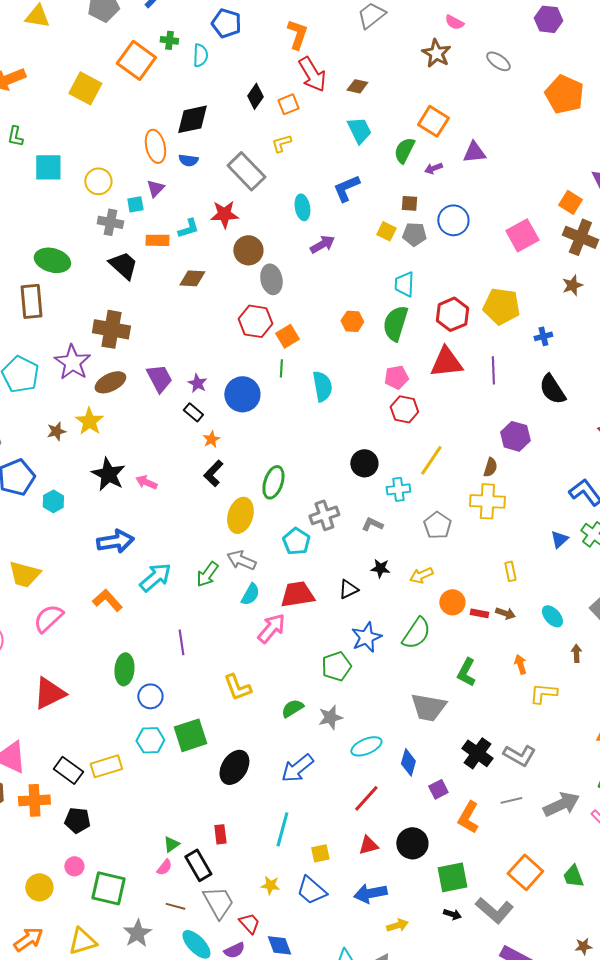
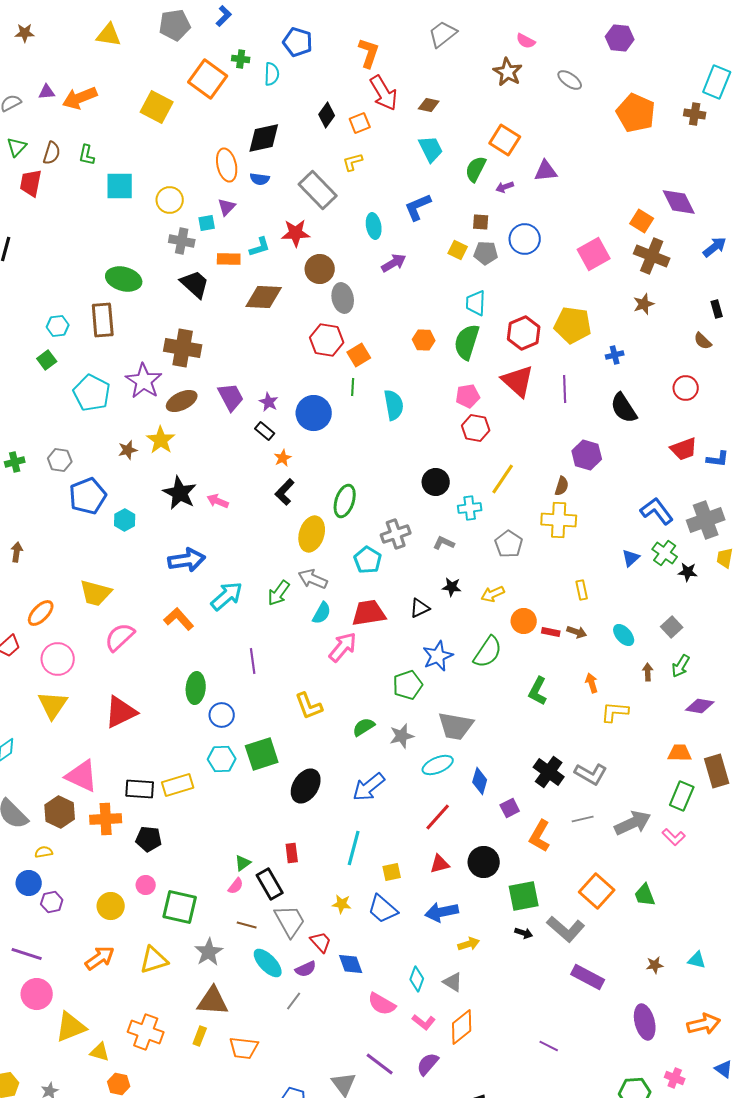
brown diamond: (192, 278) -> (264, 297), size x1.4
red triangle: (446, 362) -> (518, 381), turned 48
gray trapezoid: (428, 707) -> (456, 726), moved
black rectangle: (68, 770) -> (140, 789), turned -32

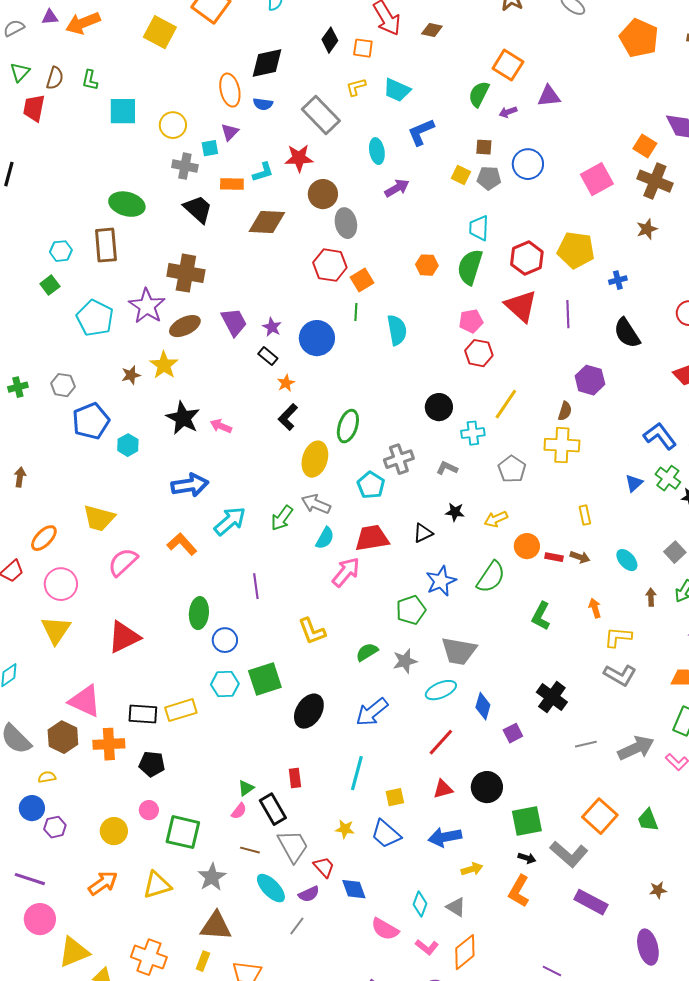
orange square: (360, 123) -> (363, 48), turned 30
cyan trapezoid: (431, 149) -> (397, 90), moved, turned 140
gray L-shape: (591, 774) -> (620, 675), moved
orange L-shape: (540, 836) -> (519, 891), moved

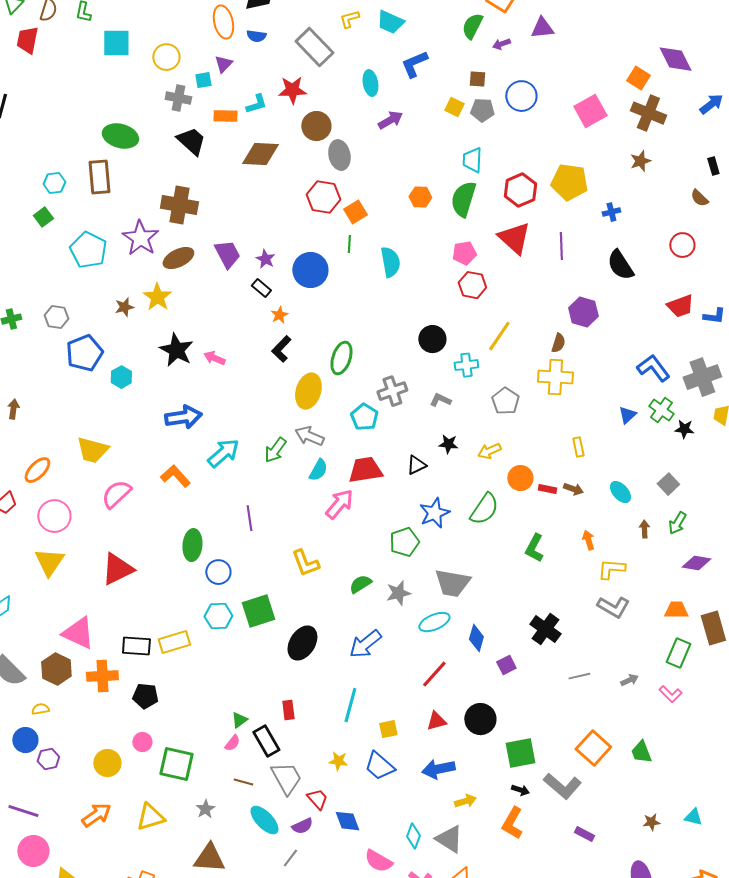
gray arrow: (636, 748) -> (629, 680), size x0.5
gray star: (212, 877) -> (205, 809), size x0.7
purple rectangle: (591, 902) -> (584, 834), size x0.6
gray triangle: (456, 907) -> (449, 839), size x1.4

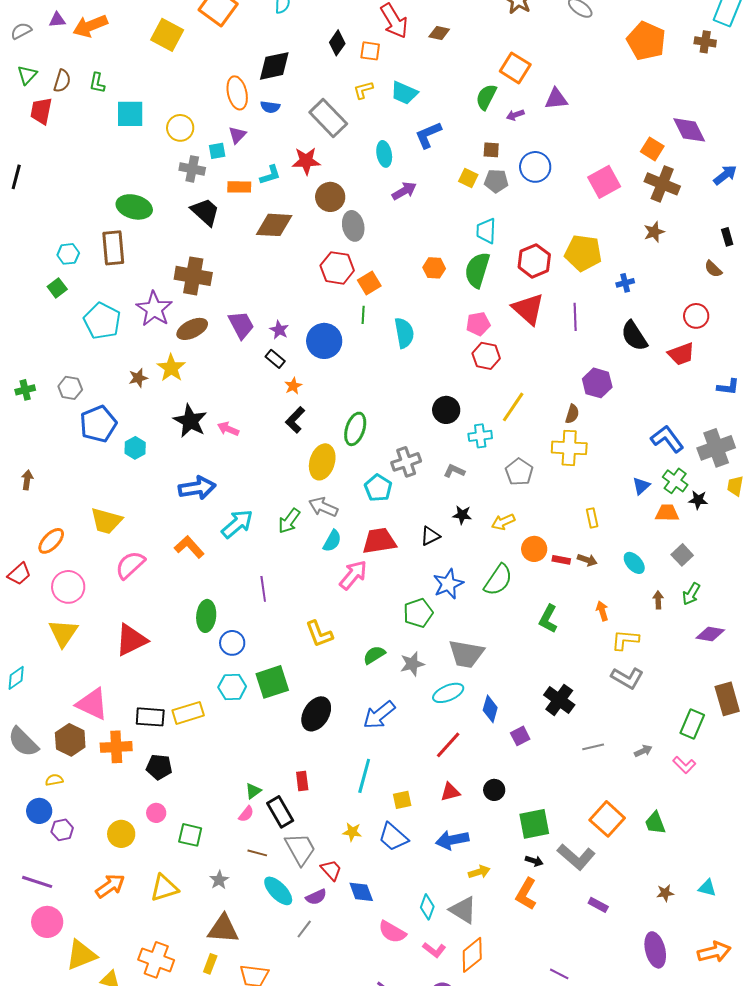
red trapezoid: (680, 306) -> (681, 354), moved
orange trapezoid: (676, 610) -> (667, 513), moved
black circle: (480, 719) -> (494, 790), size x0.7
green square: (176, 764) -> (190, 835), size x0.7

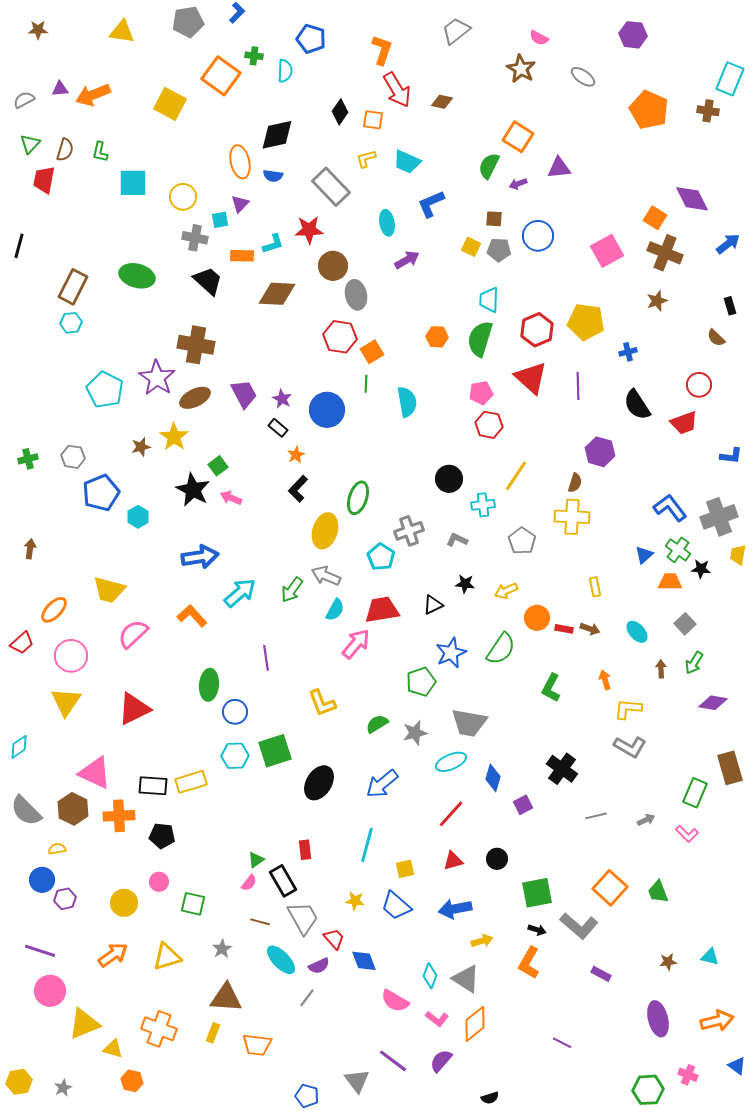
brown rectangle: (113, 248) -> (73, 287), moved, turned 32
green square: (57, 288) -> (218, 466), moved

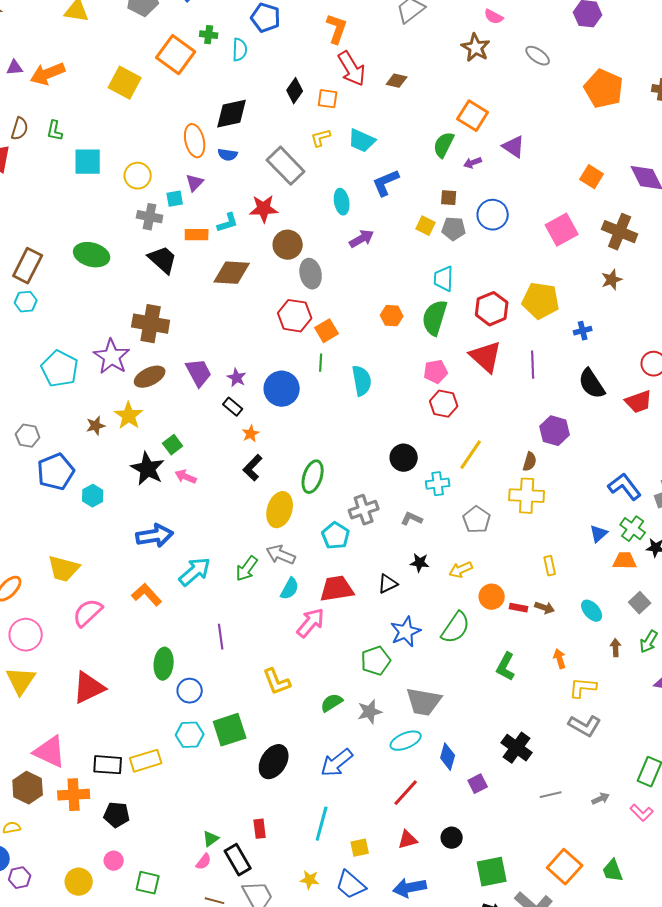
purple triangle: (559, 168) -> (514, 147), turned 40
orange square: (655, 218) -> (592, 177), moved

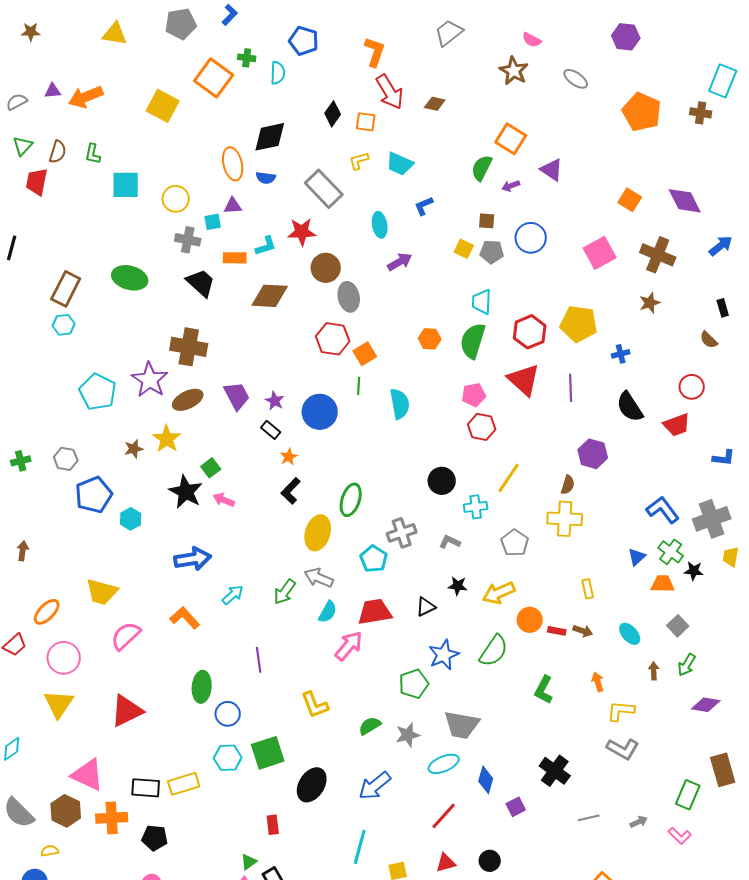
purple triangle: (195, 183) -> (233, 206), turned 42
blue L-shape: (386, 183) -> (424, 206), size x0.7
yellow arrow: (461, 570) -> (499, 593), size x1.4
cyan arrow: (195, 572) -> (233, 595), size x0.7
red rectangle: (260, 829) -> (273, 825), moved

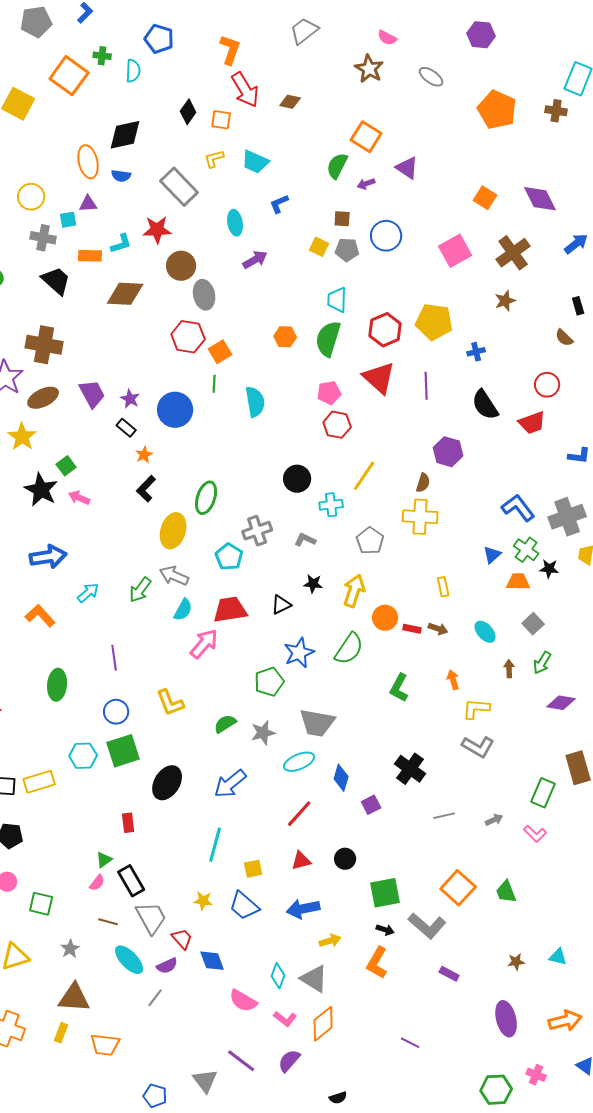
brown cross: (658, 255) -> (513, 253), turned 32
yellow arrow: (499, 593) -> (354, 591), turned 132
blue circle: (228, 714) -> (116, 712), moved

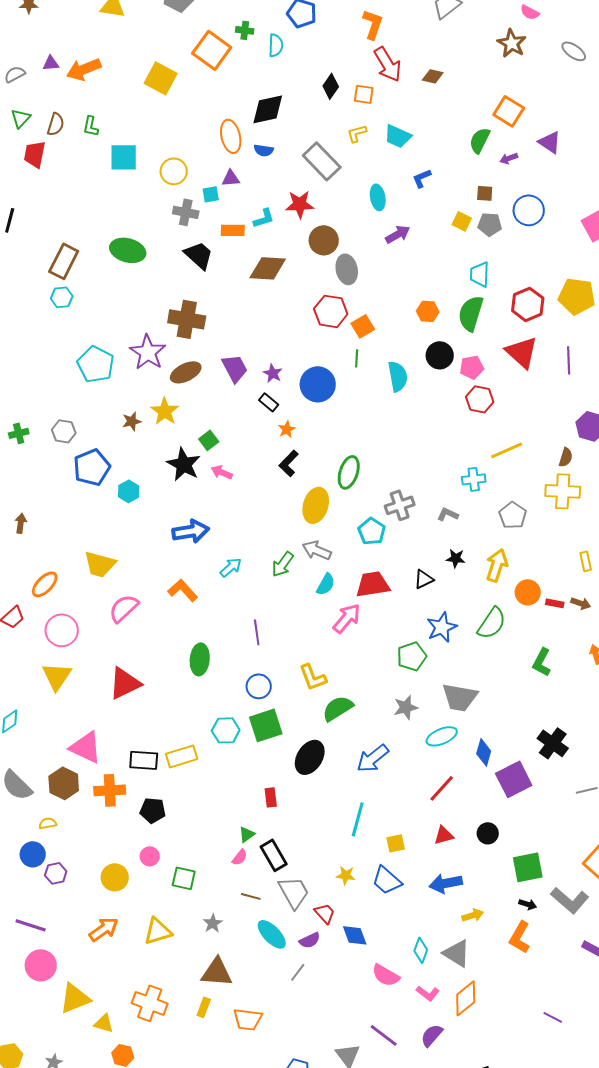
yellow line: (364, 476) -> (507, 450), turned 32
black circle: (297, 479) -> (440, 355), moved
green semicircle: (225, 724) -> (338, 708), moved, size x1.4
purple square: (371, 805) -> (514, 779), size x1.8

